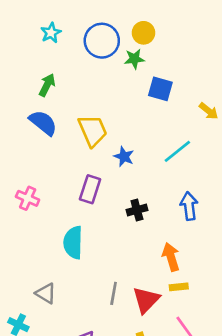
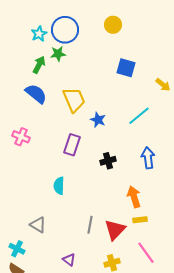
cyan star: (51, 33) -> (39, 34), moved
blue circle: (102, 41) -> (65, 30), moved
green star: (134, 59) -> (58, 54), moved
pink cross: (28, 198) -> (21, 137), moved
cyan semicircle: (73, 243) -> (59, 186), size x0.7

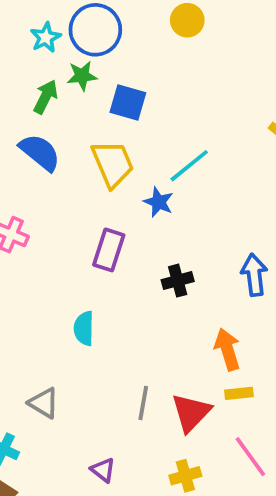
blue square: (126, 68) -> (128, 103), moved
cyan line: (139, 116) -> (189, 166), moved

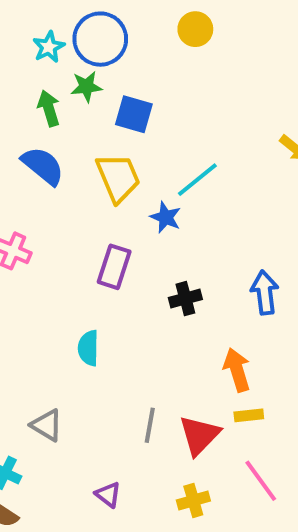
green arrow: (46, 97) -> (49, 108), turned -44

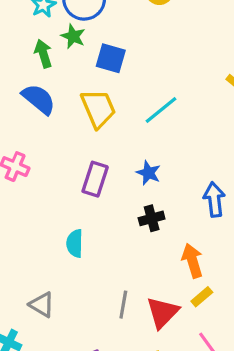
green star: (86, 87) -> (73, 36), turned 30
blue star: (166, 217) -> (148, 173), moved
black cross: (185, 299) -> (152, 218), moved
yellow rectangle: (249, 415) -> (202, 297), turned -35

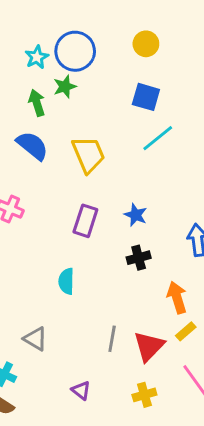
green star: (73, 36) -> (65, 87), turned 30
blue square: (111, 58) -> (146, 97), moved
cyan line: (161, 110) -> (158, 138), moved

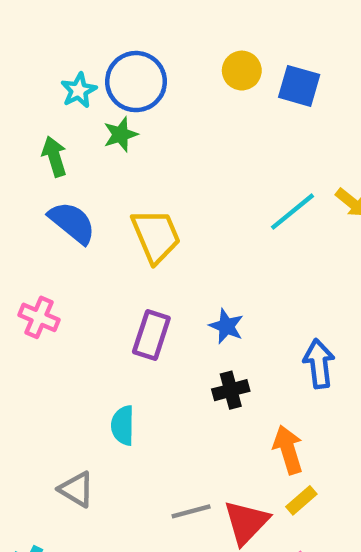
blue square: (146, 97) -> (299, 86), moved
green arrow: (37, 103) -> (54, 156), moved
cyan line: (158, 138) -> (292, 212), moved
gray triangle: (35, 339) -> (76, 489), moved
gray line: (112, 339) -> (191, 511), turned 65

